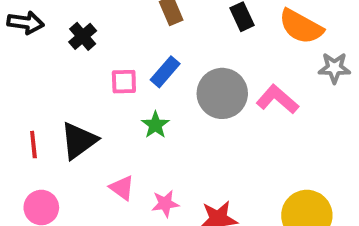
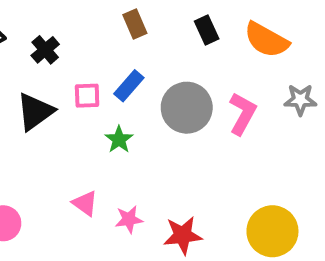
gray star: (334, 68) -> (300, 100), moved
pink L-shape: (277, 99) -> (243, 114), turned 78
black triangle: (79, 141) -> (35, 112), moved

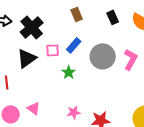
black cross: (45, 50) -> (32, 27), size x1.6
pink triangle: (85, 203) -> (34, 108), moved

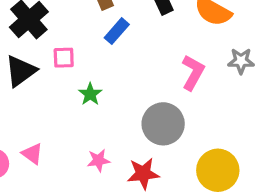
blue rectangle: (74, 45) -> (117, 31), moved
gray circle: (103, 56) -> (163, 124), moved

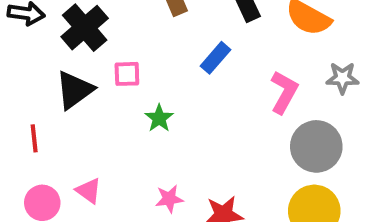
blue rectangle: (117, 31) -> (216, 58), moved
gray circle: (163, 124) -> (316, 146), moved

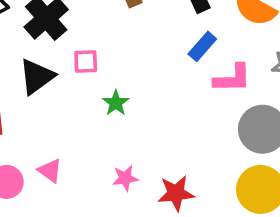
blue rectangle: (216, 58) -> (202, 46), moved
pink L-shape: (284, 92) -> (232, 78), turned 60

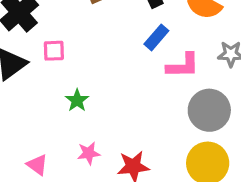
green star: (116, 103) -> (77, 100), moved
pink triangle: (50, 171) -> (37, 165), moved

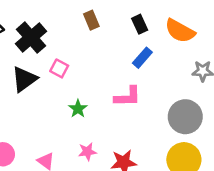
pink square: (54, 51) -> (59, 68), turned 30
pink L-shape: (183, 66) -> (128, 97), moved

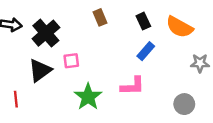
pink square: (59, 68) -> (71, 61), turned -35
green star: (78, 109) -> (88, 97), size x1.6
gray circle: (185, 117) -> (184, 104), size x0.7

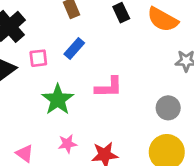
blue rectangle: (146, 51) -> (74, 48), moved

